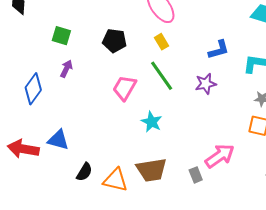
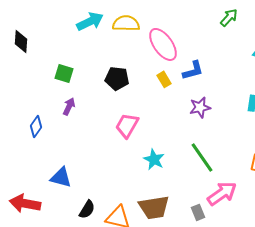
blue L-shape: (219, 50) -> (193, 70), moved
green line: (162, 76) -> (202, 157), moved
purple star: (206, 84) -> (200, 107), moved
blue diamond: (33, 89) -> (36, 126), size x0.7
red arrow: (23, 149) -> (25, 203), moved

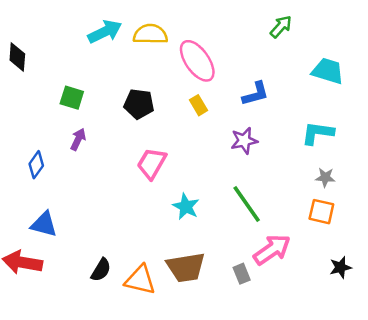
blue L-shape: (193, 70) -> (256, 94), moved
blue triangle: (61, 177) -> (44, 224), moved

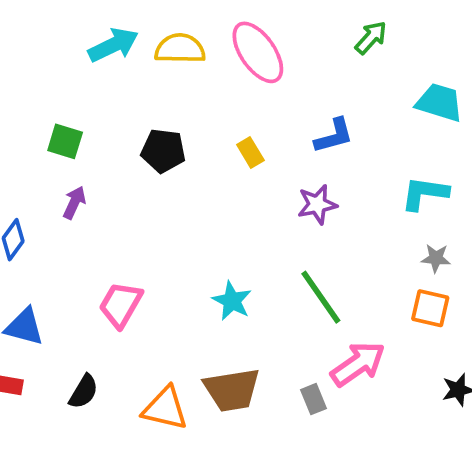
pink ellipse: (197, 61) -> (258, 52), moved
pink trapezoid: (152, 163) -> (121, 305), moved
black semicircle: (101, 270) -> (84, 392), moved

